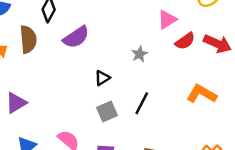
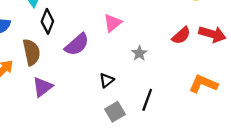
pink triangle: (167, 19) -> (113, 23), moved
purple triangle: (16, 103) -> (42, 87), moved

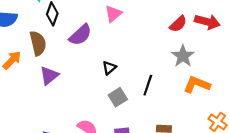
gray star: (139, 53) -> (183, 56), moved, size x1.5
orange L-shape: (203, 84) -> (197, 85), moved

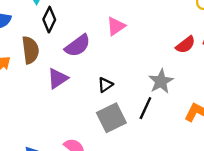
gray star: (183, 56) -> (161, 81), moved
purple triangle: (49, 75) -> (58, 79), moved
gray square: (118, 97) -> (111, 118), size x1.4

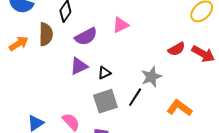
purple triangle: (58, 79) -> (79, 66), moved

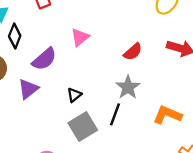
red semicircle: (177, 49) -> (133, 52), moved
purple triangle: (79, 66) -> (28, 89), moved

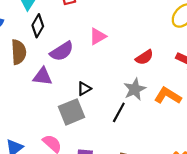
purple triangle: (28, 89) -> (43, 76), turned 36
orange L-shape: (167, 115) -> (168, 96), moved
gray square: (83, 126) -> (72, 112), moved

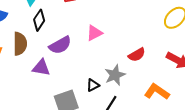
black triangle: (84, 89) -> (93, 85), moved
gray star: (135, 89) -> (115, 75), moved

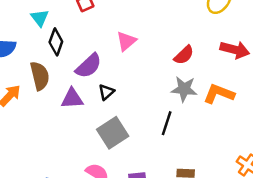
gray star: (115, 75) -> (184, 89), moved, turned -30
black triangle: (93, 85) -> (106, 92), moved

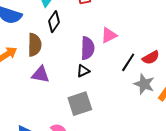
purple semicircle: (89, 66) -> (87, 48), moved, turned -60
purple triangle: (72, 99) -> (41, 75), moved
black line: (167, 123) -> (128, 62), moved

